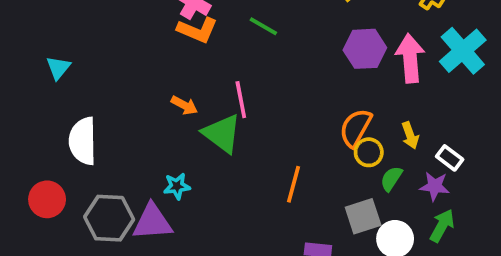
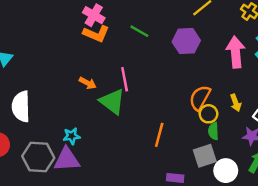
purple hexagon: (365, 49) -> (186, 41), moved
green semicircle: (391, 179) -> (213, 131), moved, turned -35
cyan star: (177, 186) -> (72, 136), moved

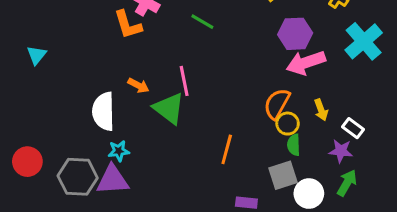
orange L-shape: (96, 34) -> (128, 25), moved, turned 50
purple hexagon: (186, 41) -> (295, 34), moved
pink arrow: (236, 52) -> (306, 63), moved, turned -104
white semicircle: (21, 106) -> (103, 111), moved

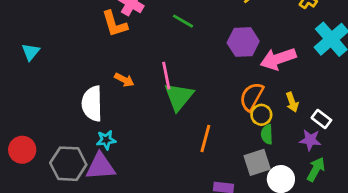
purple hexagon: (295, 34) -> (243, 42), moved
green triangle: (169, 108) -> (179, 97), moved, turned 32

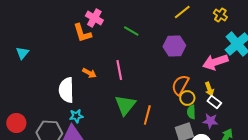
pink arrow: (278, 59) -> (215, 62), moved
green triangle: (179, 97) -> (125, 105), moved
white rectangle: (321, 119) -> (214, 102), moved
purple star: (310, 140) -> (210, 121), moved

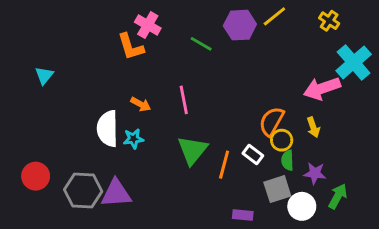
purple hexagon: (174, 46) -> (240, 25), moved
white rectangle: (214, 102) -> (253, 155), moved
cyan star: (76, 116) -> (133, 139), moved

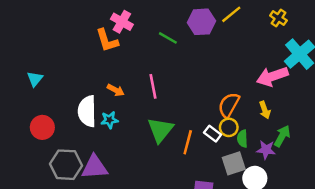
cyan triangle: (44, 75) -> (35, 79), moved
yellow circle: (282, 140) -> (229, 127), moved
red circle: (36, 176) -> (42, 127), moved
green arrow: (338, 196) -> (282, 136), moved

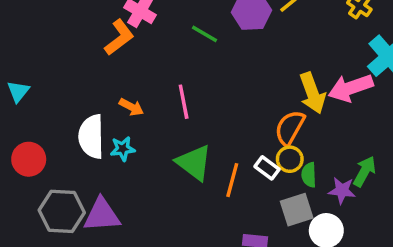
orange L-shape: (107, 40) -> (119, 37), turned -110
yellow arrow: (265, 110) -> (312, 93), moved, size x1.6
green triangle: (160, 130) -> (194, 163), turned -32

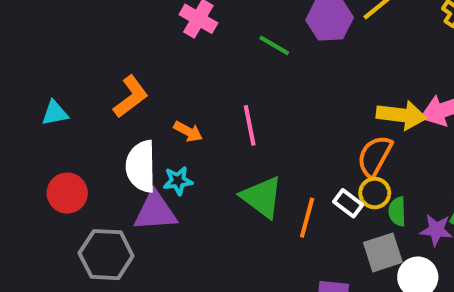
orange L-shape: (119, 37) -> (131, 97), moved
cyan triangle: (18, 91) -> (55, 113), turned 40
yellow arrow: (312, 93) -> (401, 115), turned -63
purple triangle: (102, 215) -> (155, 211), moved

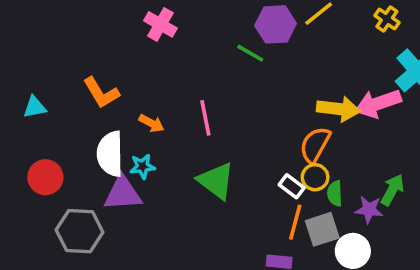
green line: (274, 45) -> (250, 53), moved
orange L-shape: (131, 97) -> (101, 93), turned 96
orange line: (307, 218) -> (295, 222), moved

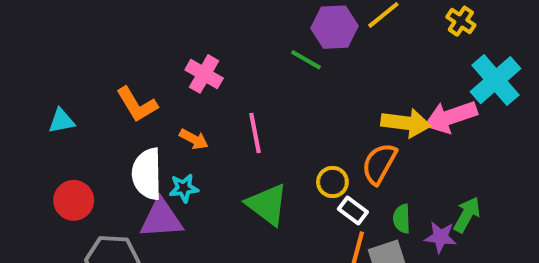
pink cross: (160, 24) -> (204, 74), moved
yellow circle: (315, 177) -> (332, 182), moved

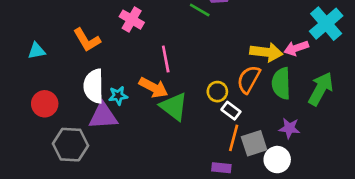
pink arrow: (451, 117) -> (296, 48), size x0.7
orange arrow: (194, 139) -> (153, 87), moved, size x1.5
green arrow: (467, 215) -> (321, 89), moved, size x1.4
green semicircle: (402, 219) -> (281, 83), moved, size x1.6

